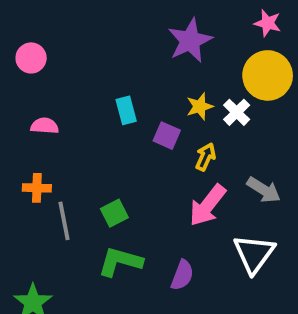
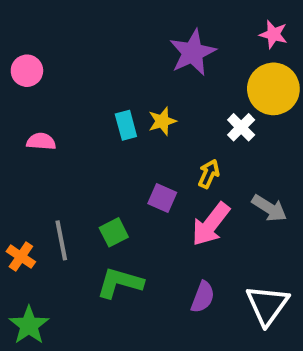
yellow star: (200, 106) -> (162, 121), moved
purple square: (167, 136) -> (162, 198), moved
orange cross: (37, 188) -> (21, 257), moved, turned 32
white triangle: (254, 254) -> (267, 305), moved
purple semicircle: (182, 275) -> (203, 297), moved

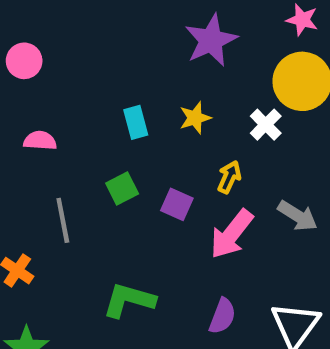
yellow star: (162, 121) -> (195, 118), moved
green square: (114, 232) -> (122, 188), moved
gray line: (61, 240) -> (63, 220), moved

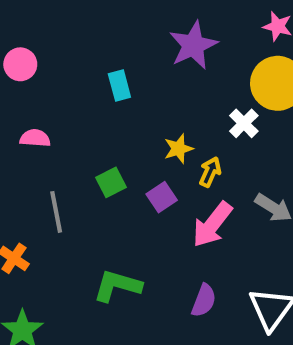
yellow star: (195, 118) -> (178, 149), moved
cyan rectangle: (136, 122) -> (119, 85), moved
purple square: (177, 204) -> (162, 197), turned 32

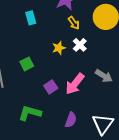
white cross: (244, 123) -> (80, 45), moved
yellow arrow: (210, 172) -> (74, 23), moved, turned 120
purple square: (162, 197) -> (51, 87), moved

